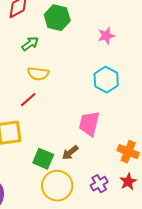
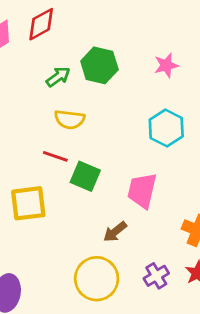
green hexagon: (57, 18) -> (99, 65), moved
red line: (28, 100) -> (55, 156), turned 60
green square: (43, 159) -> (85, 176), moved

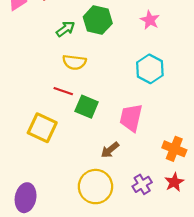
pink star: (166, 65) -> (150, 20), turned -30
yellow square: (28, 203) -> (42, 128), turned 32

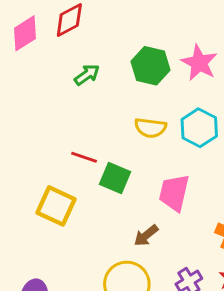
green hexagon: (98, 20) -> (150, 66), moved
pink star: (150, 20) -> (199, 63), size x1.4
yellow semicircle: (74, 62) -> (150, 128), moved

